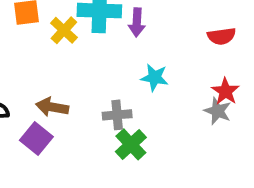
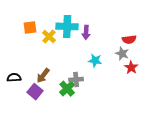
brown arrow: (52, 107) -> (43, 76), turned -63
gray star: (218, 111) -> (122, 54), moved
green cross: (131, 144) -> (67, 89), moved

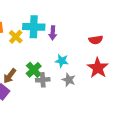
gray star: (122, 54) -> (69, 80), moved
red star: (131, 68) -> (98, 68), size x1.5
green cross: (67, 89) -> (34, 70), moved

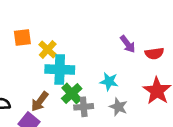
cyan cross: (34, 27) -> (60, 69), moved
purple arrow: (53, 33) -> (128, 44), moved, turned -40

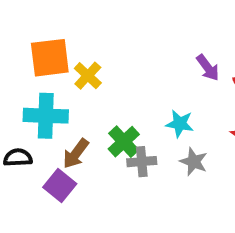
orange square: (22, 37) -> (50, 58), size x1.5
cyan cross: (60, 69) -> (46, 116), moved

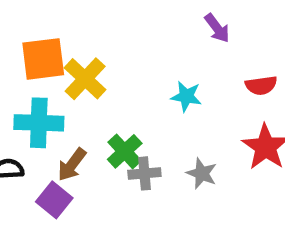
purple arrow: (208, 68) -> (217, 28), moved
yellow cross: (88, 76) -> (85, 79), size x1.4
cyan star: (180, 124) -> (186, 96), moved

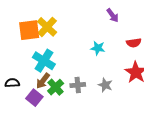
yellow cross: (85, 79) -> (47, 27), moved
cyan cross: (39, 123) -> (44, 61), moved, turned 30
green cross: (125, 151) -> (56, 87), moved

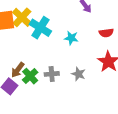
cyan cross: (44, 61) -> (40, 28), moved

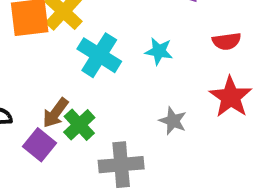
cyan cross: (40, 28) -> (99, 55), moved
gray cross: (52, 74) -> (121, 165), moved, size x1.5

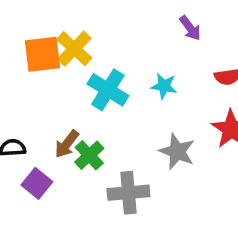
gray star: (173, 121) -> (177, 152), size x1.4
purple square: (40, 145) -> (37, 183), moved

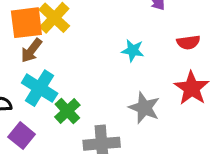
cyan cross: (108, 90) -> (40, 88), moved
brown arrow: (67, 144) -> (31, 50), moved

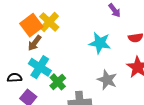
orange square: (26, 23) -> (31, 25), turned -30
cyan star: (133, 50) -> (100, 43), size x1.5

